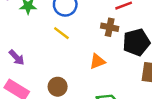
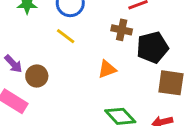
brown circle: (58, 87) -> (37, 76), moved

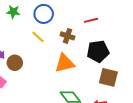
brown cross: (122, 30) -> (68, 36), moved
orange triangle: (107, 69) -> (65, 63), size x1.5

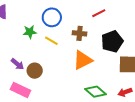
green star: (13, 12) -> (30, 32), moved

